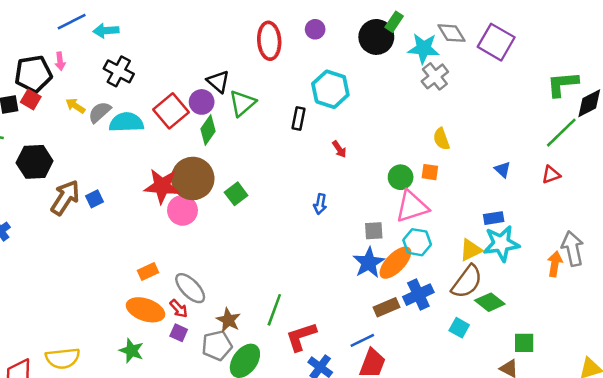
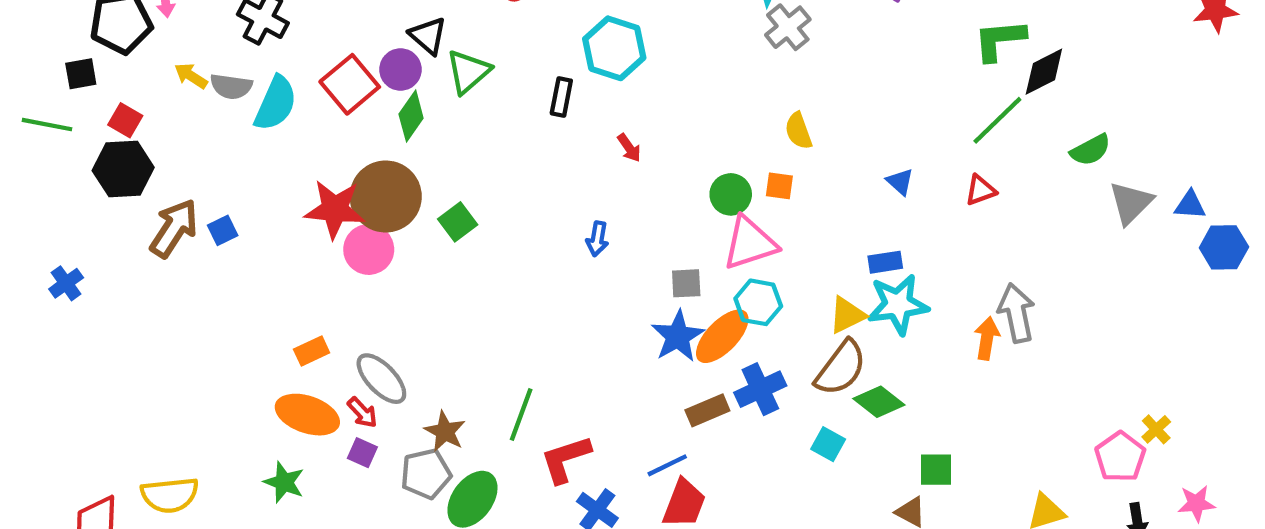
red square: (31, 99) -> (125, 120), moved
gray semicircle: (100, 112) -> (231, 86), turned -130
cyan semicircle: (126, 122) -> (276, 103), turned 116

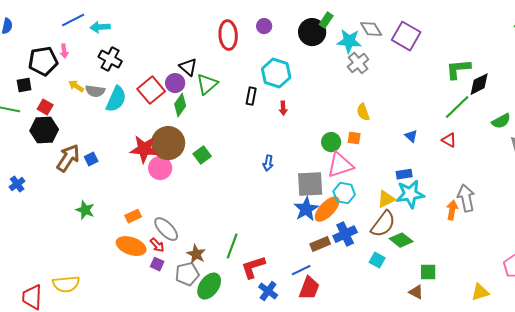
red arrow: (629, 148) -> (283, 108), moved, turned 32
red triangle: (980, 190) -> (449, 140), turned 49
gray square: (686, 283) -> (310, 184), size x1.8
green star: (284, 482) -> (85, 210), moved

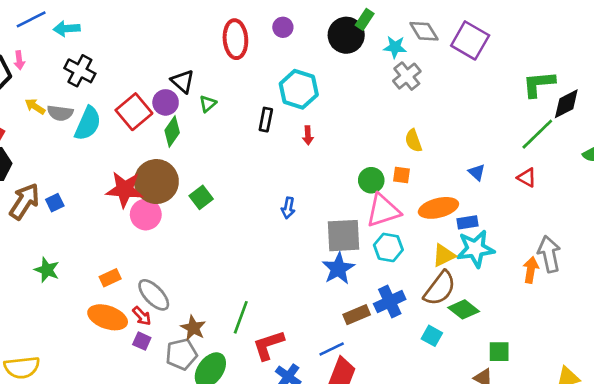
cyan star: (349, 41) -> (395, 47), size x0.7
green triangle: (207, 84) -> (208, 104), size x0.6
orange ellipse: (327, 209) -> (438, 208), moved, turned 32

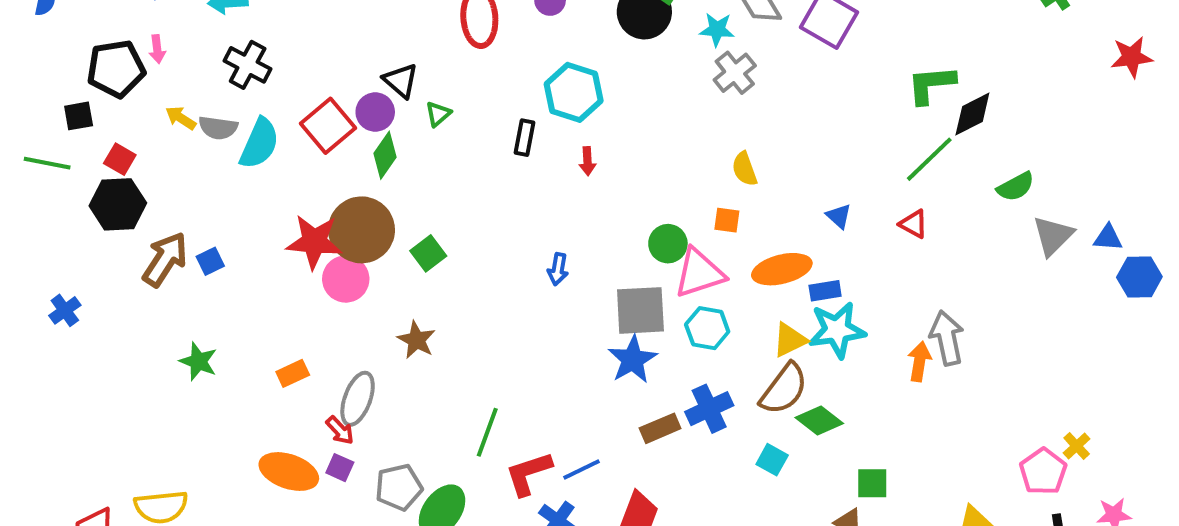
green circle: (371, 180) -> (668, 244), moved
gray ellipse: (154, 295) -> (358, 399), turned 64
orange ellipse: (108, 317) -> (289, 472), moved
brown star: (193, 328) -> (416, 340), moved
blue line: (332, 349) -> (581, 470), moved

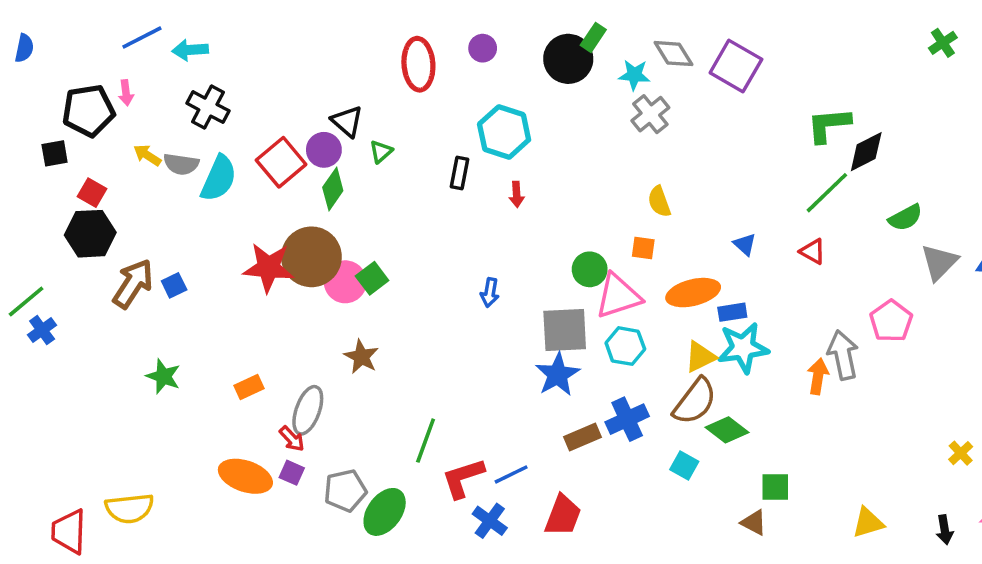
green line: (47, 163) -> (26, 301), moved, turned -51
pink circle: (346, 279) -> (345, 282), moved
pink pentagon: (1043, 472) -> (891, 321), moved

